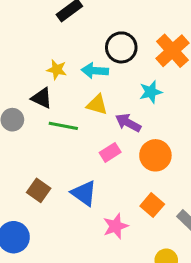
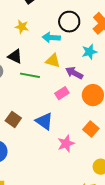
yellow star: (57, 70) -> (22, 27), moved

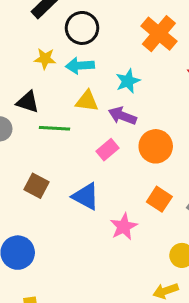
black circle: (69, 22) -> (82, 28), moved
yellow star: (22, 27) -> (45, 59), moved
cyan star: (89, 52) -> (128, 81), moved
brown square: (13, 119) -> (37, 186), moved

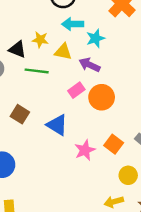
yellow star: (45, 59) -> (40, 40), moved
cyan arrow: (80, 66) -> (73, 24), moved
orange circle: (156, 146) -> (102, 97), moved
orange square: (159, 199) -> (114, 144), moved

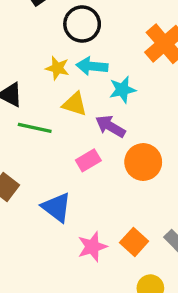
yellow star: (40, 40) -> (57, 68), moved
orange circle: (102, 97) -> (143, 162), moved

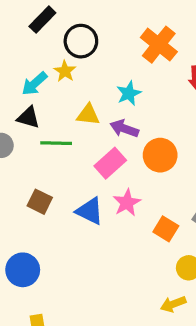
cyan arrow: (92, 66) -> (34, 84), moved, turned -36
yellow star: (57, 68) -> (65, 71), moved, turned 30
pink rectangle: (88, 160) -> (110, 163), size x1.4
pink star: (92, 247) -> (127, 203), moved

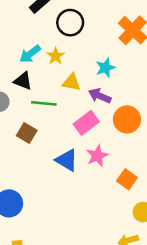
yellow star: (65, 71) -> (56, 56), moved
brown square: (40, 202) -> (27, 133), moved

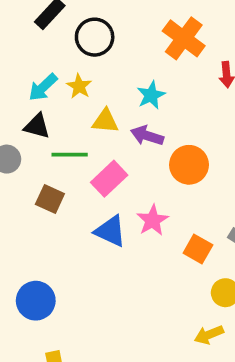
pink rectangle: (86, 123) -> (109, 179), moved

